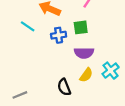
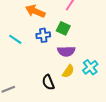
cyan line: (28, 26) -> (15, 39), moved
green square: (81, 27) -> (63, 28), turned 32

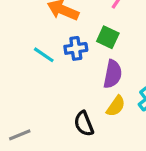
cyan line: (15, 39) -> (44, 55), moved
purple semicircle: (66, 51) -> (113, 74), turned -78

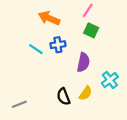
green square: (108, 37) -> (91, 30), moved
yellow semicircle: (116, 106) -> (86, 93), moved

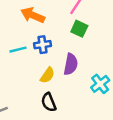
cyan line: (36, 49) -> (18, 50), turned -48
yellow semicircle: (86, 93) -> (47, 75), moved

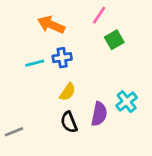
green square: (79, 29) -> (114, 40), moved, turned 35
purple semicircle: (71, 64) -> (99, 114), moved

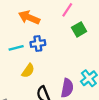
yellow semicircle: (68, 92) -> (28, 71), moved

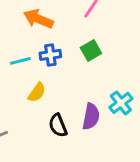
green square: (79, 29) -> (91, 50), moved

